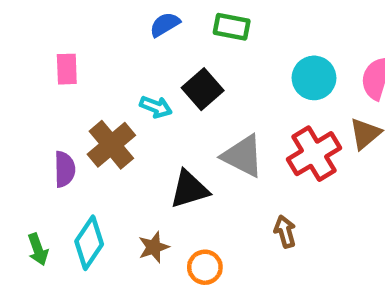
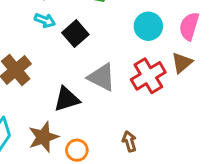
cyan arrow: (156, 107) -> (45, 20), moved
brown arrow: (285, 232) -> (129, 141), moved
brown star: (154, 247) -> (43, 137), size x1.5

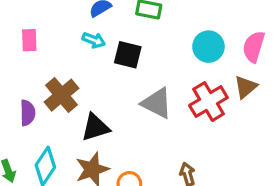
black square: (75, 34) -> (128, 55), turned -35
black triangle: (67, 99) -> (95, 127), moved

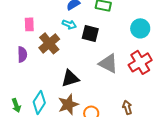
brown cross: (61, 95) -> (49, 43), moved
purple semicircle: (28, 113) -> (22, 54), moved

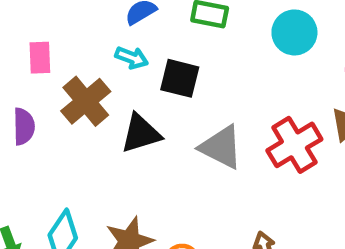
cyan circle: (140, 28) -> (294, 32), moved
black triangle: (70, 78) -> (141, 133), moved

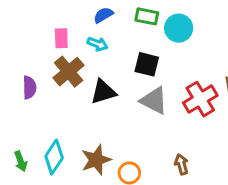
cyan circle: (294, 32) -> (179, 28), moved
pink rectangle: (40, 58) -> (61, 38), moved
black square: (180, 78) -> (147, 64), moved

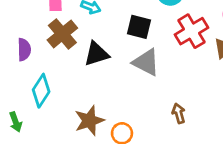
red cross: (200, 99) -> (191, 31), moved
cyan diamond: (54, 157) -> (41, 91), moved
brown arrow: (182, 164) -> (179, 113), moved

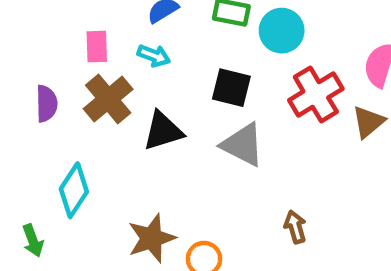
purple semicircle: (24, 50) -> (47, 104), moved

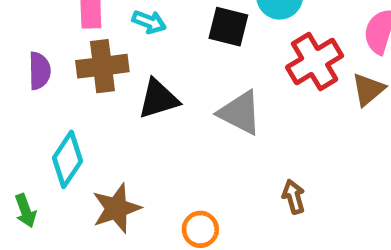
black square: (231, 88) -> (228, 27), moved
brown cross: (108, 99) -> (102, 66), turned 33
brown star: (151, 238) -> (116, 208), moved

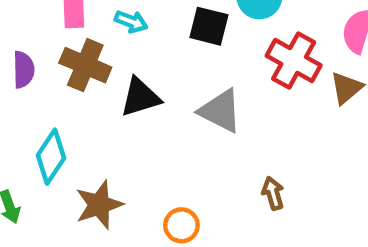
red cross: (315, 61) -> (294, 60), turned -30
brown cross: (102, 66) -> (85, 65), turned 30

